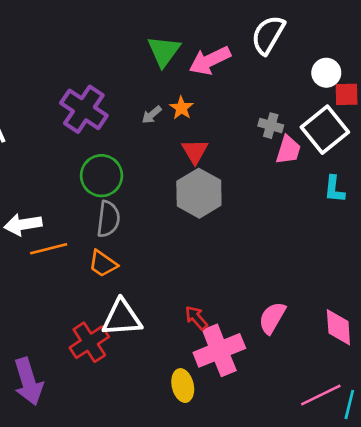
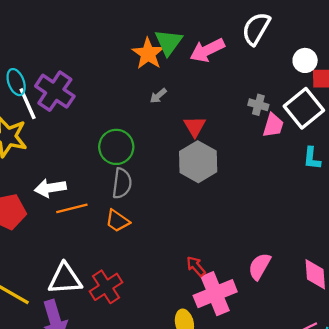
orange star: (181, 108) -> (148, 54), moved, size x1.6
purple cross: (84, 109) -> (55, 91), moved
white triangle: (122, 318) -> (65, 279), moved

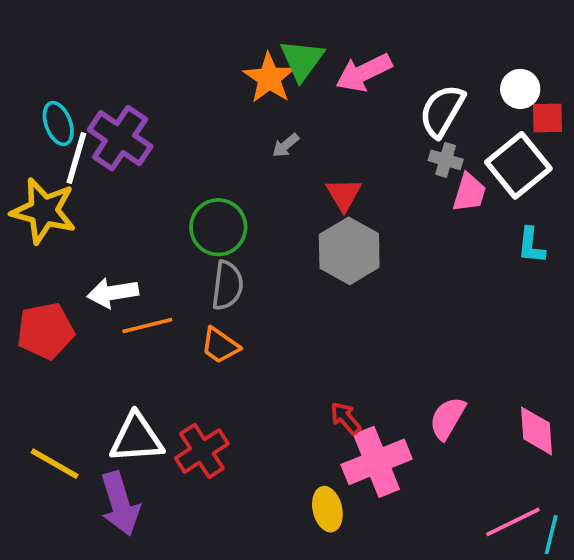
white semicircle: (256, 29) -> (442, 111), moved
white line: (28, 104) -> (76, 158), turned 40

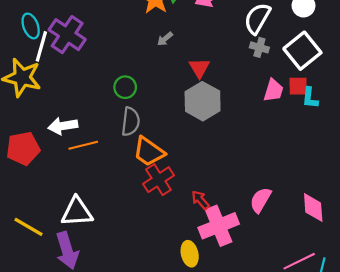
red square: (547, 118) -> (298, 86), moved
pink trapezoid: (469, 193) -> (273, 90), moved
green circle: (218, 227) -> (125, 87), size x0.7
orange trapezoid: (220, 345) -> (149, 152), moved, size x1.4
red cross: (202, 451) -> (158, 180), moved

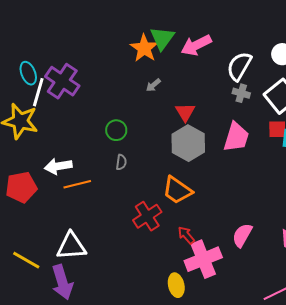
pink trapezoid: (273, 90) -> (236, 137), moved, size x1.4
gray semicircle: (131, 122) -> (121, 162), size x0.6
orange trapezoid: (149, 152) -> (177, 190), moved

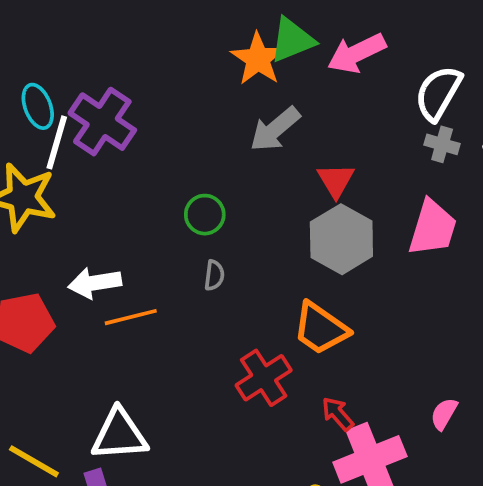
green triangle: (162, 38) -> (292, 40), turned 32
gray arrow: (153, 85) -> (275, 129), size x1.8
pink semicircle: (242, 235) -> (444, 414), size x0.7

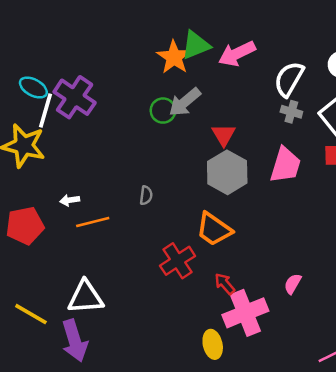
cyan ellipse: (38, 106) -> (33, 88), turned -40
green circle: (205, 215) -> (163, 111), moved
white arrow: (95, 283) -> (70, 200), size x0.6

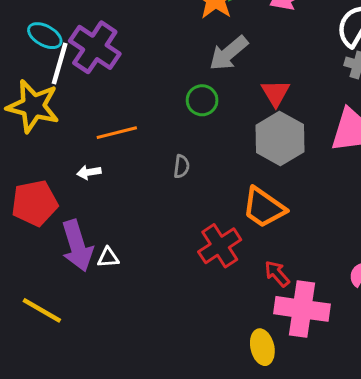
green circle: (163, 111) -> (202, 100), moved
orange line: (93, 222) -> (117, 133), moved
white triangle: (85, 297) -> (108, 258), moved, size x0.5
pink cross: (245, 313) -> (302, 309), turned 30
purple arrow: (75, 341) -> (77, 246), moved

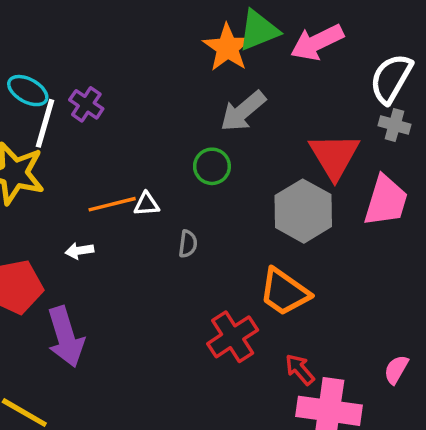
purple cross: (95, 47) -> (86, 104), size x0.6
red triangle: (276, 93) -> (334, 156), moved, size x1.5
white triangle: (108, 258) -> (147, 204), moved

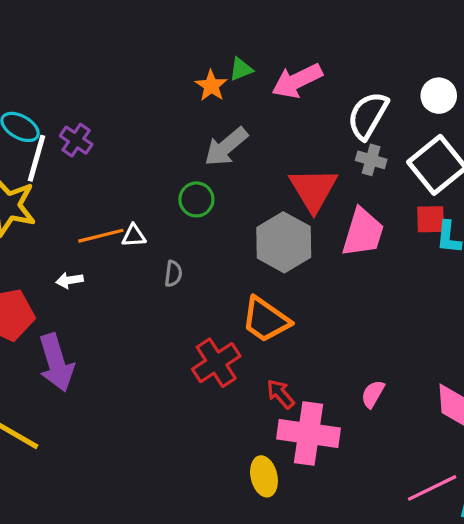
green triangle: (258, 30) -> (241, 69), size x0.6
orange star: (227, 48) -> (211, 86), size x0.7

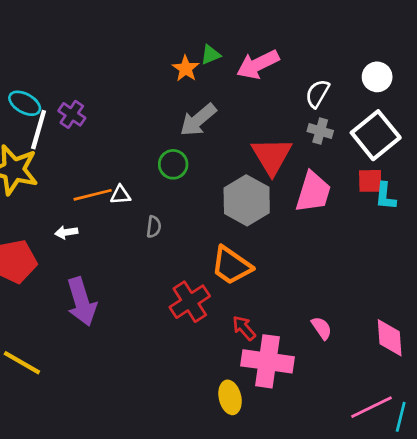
white semicircle: (368, 115) -> (317, 94), size x0.7
purple arrow: (56, 363) -> (82, 302), moved
pink semicircle: (373, 394) -> (322, 328), turned 115

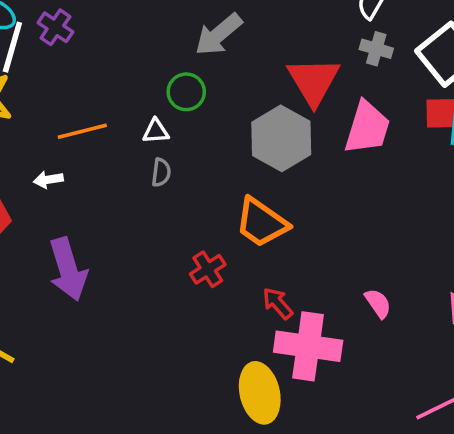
white triangle: (120, 195) -> (156, 131), moved
red cross: (190, 302) -> (208, 269), size x0.7
yellow ellipse: (230, 397) -> (260, 393), size x1.4

